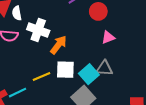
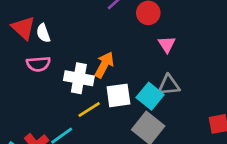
white cross: (38, 30) -> (79, 78), moved
pink triangle: (108, 37) -> (167, 44), turned -32

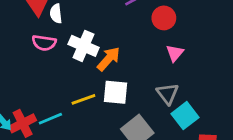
white cross: (79, 78) -> (84, 46), moved
gray triangle: (169, 85) -> (168, 94), turned 45
cyan square: (150, 96) -> (185, 116), moved

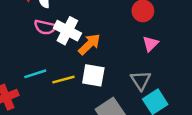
pink semicircle: (44, 43) -> (45, 27), moved
cyan line: (50, 119) -> (35, 74), moved

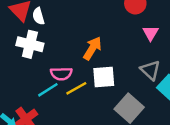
pink semicircle: (45, 27) -> (61, 74), moved
white cross: (67, 31) -> (30, 44), moved

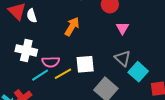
white cross: (30, 44) -> (26, 50), moved
orange arrow: (92, 48) -> (72, 26), moved

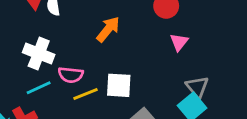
gray triangle: (123, 58) -> (197, 87), moved
cyan line: (40, 75) -> (39, 88), moved

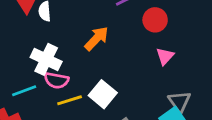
white cross: (39, 54) -> (46, 59), moved
white square: (119, 85) -> (103, 94), turned 32

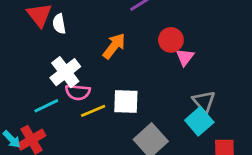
red circle: (155, 20) -> (171, 40), moved
white cross: (46, 59) -> (65, 72), turned 32
white square: (103, 94) -> (126, 102), turned -32

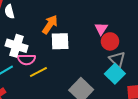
red circle: (171, 40) -> (110, 41), moved
white cross: (65, 72) -> (17, 46), turned -30
white square: (126, 102) -> (60, 41), moved

